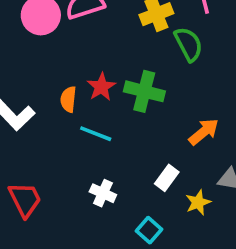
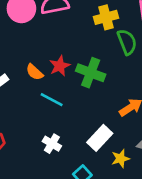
orange semicircle: (68, 99) -> (34, 72), turned -60
white rectangle: (167, 178) -> (100, 138), size x1.4

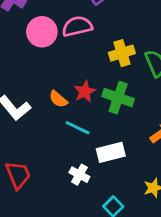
yellow cross: (106, 17) -> (122, 53), moved
white rectangle: (100, 138) -> (111, 152), moved, turned 35

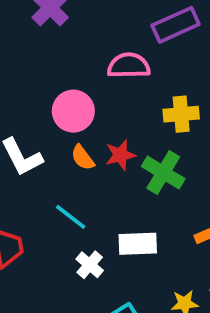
pink circle: (42, 32) -> (73, 111), moved
cyan line: (77, 128) -> (71, 217), moved

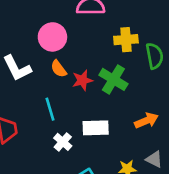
red star: (120, 155) -> (82, 80), moved
cyan line: (71, 217) -> (50, 109), turned 35

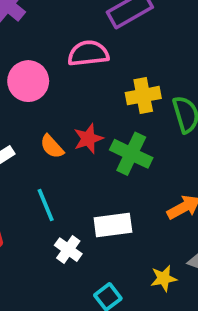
pink circle: (52, 37) -> (28, 81), moved
red star: (82, 80) -> (88, 139), moved

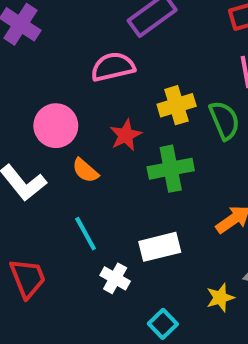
pink circle: (28, 81) -> (56, 126), moved
red star: (88, 139) -> (126, 135), moved
green cross: (131, 154) -> (171, 169), turned -30

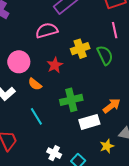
green cross: (171, 169) -> (71, 100), moved
white rectangle: (160, 247) -> (89, 122), moved
white cross: (115, 278) -> (54, 153), moved

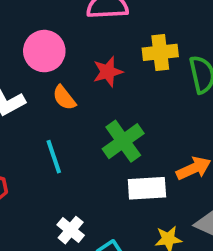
green cross: (71, 100) -> (123, 141), turned -35

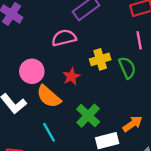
orange semicircle: (64, 98) -> (49, 97), size x1.6

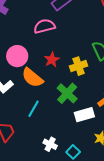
yellow cross: (100, 59) -> (79, 66), moved
cyan line: (49, 132) -> (34, 109), turned 60

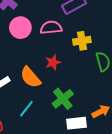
pink circle: (17, 56) -> (20, 28), moved
yellow cross: (79, 66) -> (82, 41), moved

